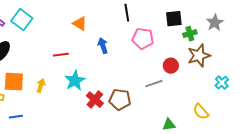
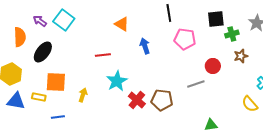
brown star: (199, 56) -> (241, 56), size x0.6
yellow arrow: (41, 86) -> (83, 95), moved
yellow semicircle: (201, 112) -> (250, 104), moved

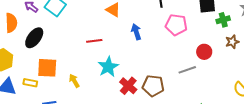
yellow arrow: (83, 95) -> (74, 81), turned -48

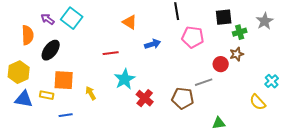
blue arrow: (136, 32) -> (153, 44), turned 91
brown star: (232, 42) -> (237, 54), moved
brown pentagon: (153, 86) -> (183, 98), moved

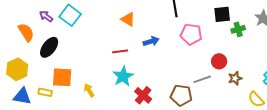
orange semicircle: (28, 35) -> (26, 32), turned -30
red line: (111, 53) -> (120, 51), moved
brown star: (237, 54) -> (235, 78), moved

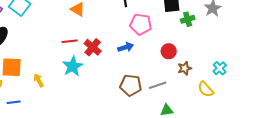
blue arrow: (151, 41) -> (126, 47), moved
gray line: (202, 79) -> (158, 85), moved
red cross: (143, 95) -> (93, 47), moved

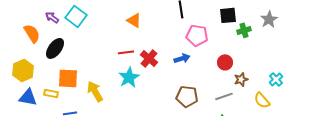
yellow arrow: (39, 80) -> (95, 91), size x1.5
gray line: (158, 85) -> (224, 96), moved

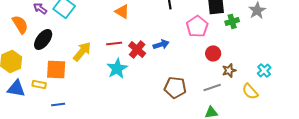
pink pentagon: (197, 35) -> (197, 26), moved, turned 30
blue arrow: (182, 58) -> (161, 44), moved
yellow arrow: (95, 91) -> (82, 51), moved, turned 70

